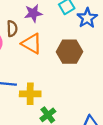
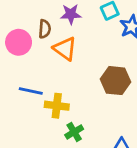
brown hexagon: (69, 52) -> (115, 81), moved

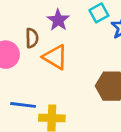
purple star: (71, 14) -> (58, 20), turned -30

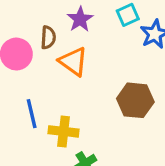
blue line: (23, 105) -> (32, 114), turned 65

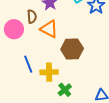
brown hexagon: (135, 100) -> (72, 49), moved

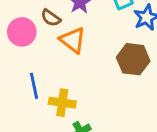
brown semicircle: (32, 17) -> (51, 18), turned 120
brown hexagon: (72, 49) -> (133, 59), moved

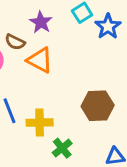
brown hexagon: (133, 59) -> (98, 106), moved

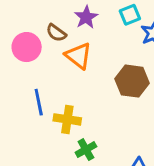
brown hexagon: (98, 106) -> (132, 81), moved

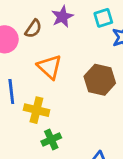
brown semicircle: (56, 33) -> (33, 29), turned -96
orange triangle: (78, 56) -> (50, 67), moved

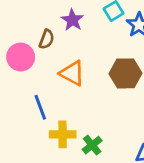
yellow cross: (36, 110) -> (63, 134), moved

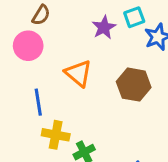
purple star: (72, 20) -> (104, 27), moved
brown semicircle: (47, 39) -> (41, 15), moved

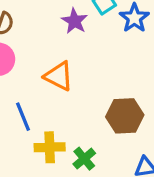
brown hexagon: (134, 85) -> (125, 116), moved

